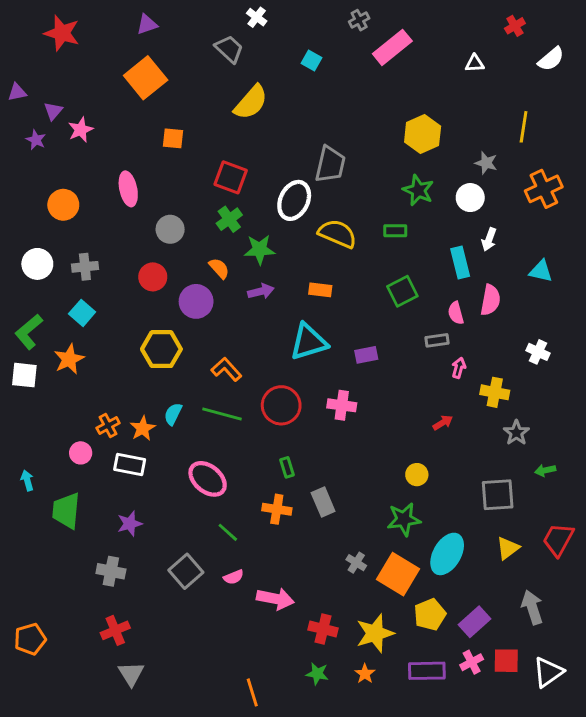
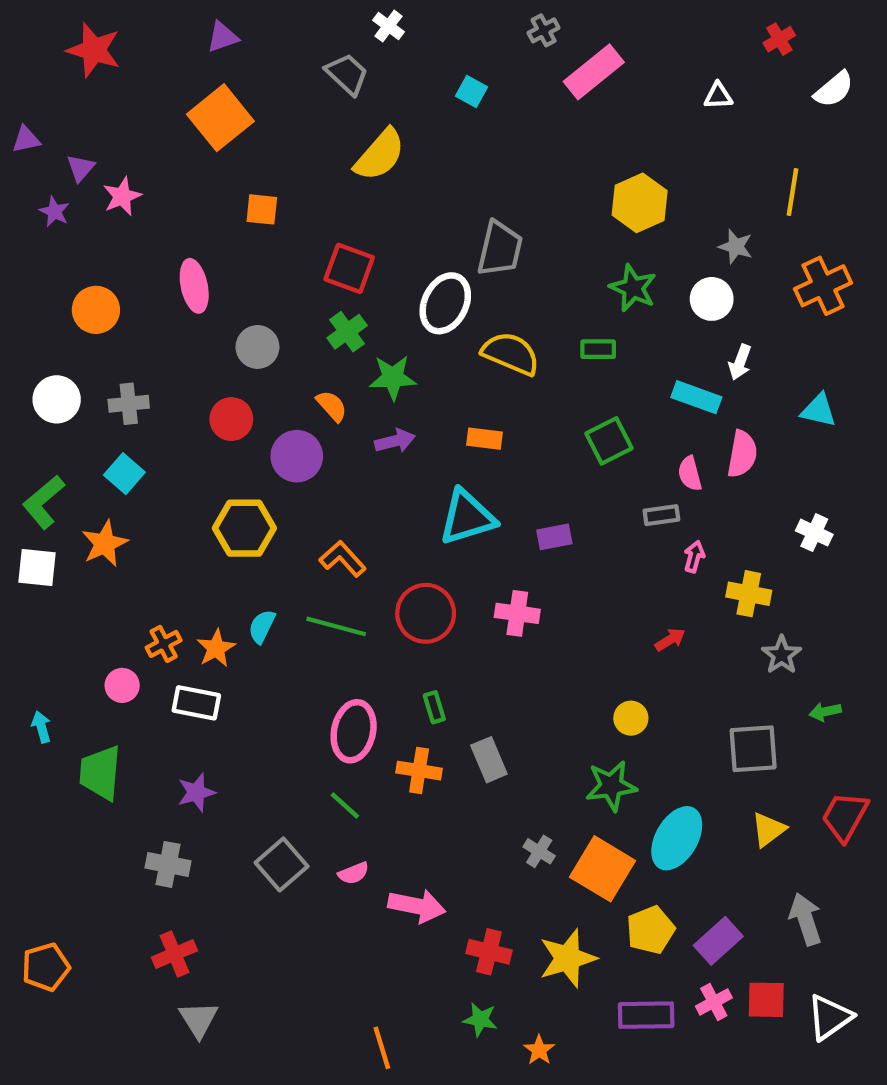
cyan rectangle: (460, 262) -> (696, 397), turned -56
pink ellipse: (208, 479) -> (354, 731), moved, turned 63
orange star: (365, 674) -> (539, 1050), moved

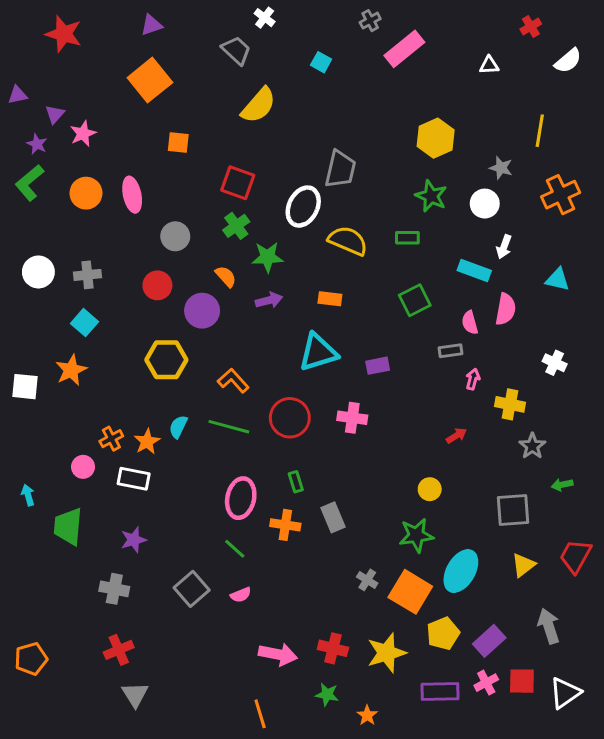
orange circle: (96, 310) -> (86, 193), moved
green L-shape: (44, 502) -> (29, 183), moved
pink arrow: (417, 906) -> (278, 654), moved

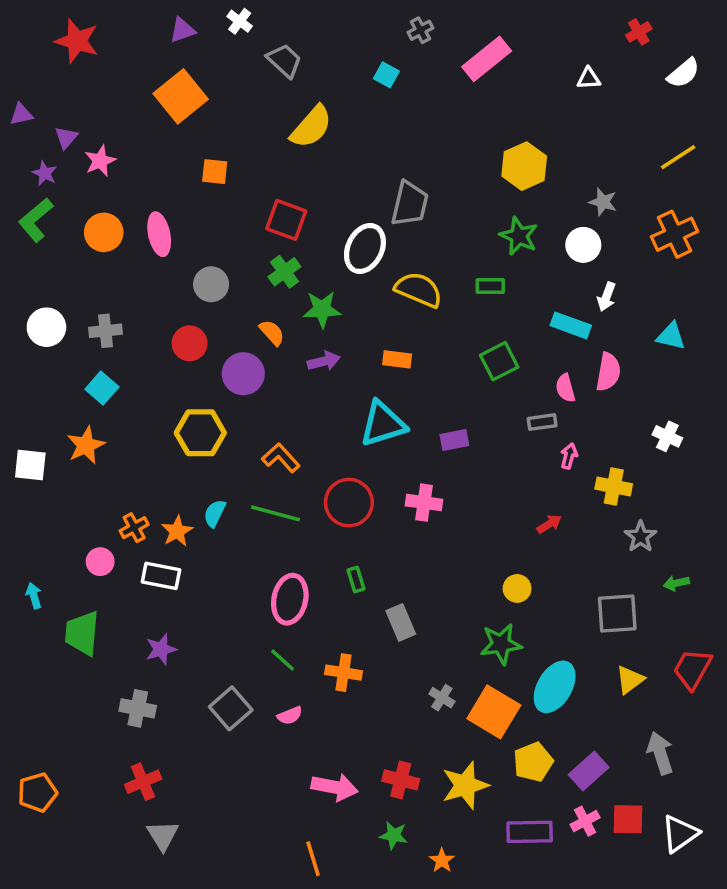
white cross: (265, 18) -> (240, 21), moved
gray cross: (370, 21) -> (420, 30), moved
yellow line: (540, 131) -> (678, 157), moved, turned 48
orange cross: (285, 525) -> (343, 673), moved

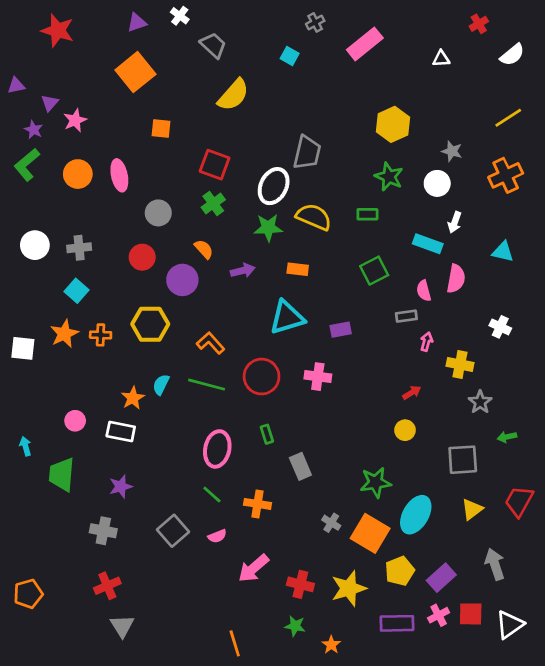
green star: (322, 309) -> (268, 228), moved
orange cross: (134, 528) -> (101, 335), moved, turned 30
yellow circle: (517, 588) -> (405, 430), moved
pink arrow: (335, 787) -> (253, 568), moved, turned 128

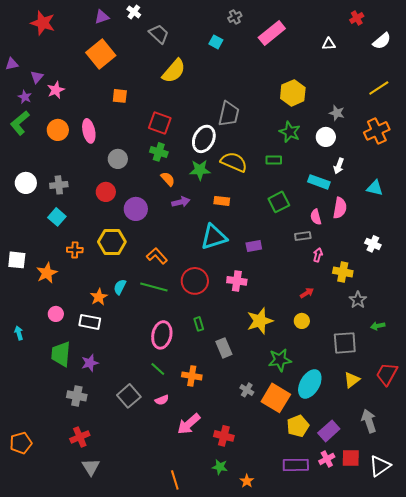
green cross: (213, 204) -> (159, 152), turned -36
orange semicircle: (204, 249) -> (168, 179), moved
orange star: (64, 334) -> (47, 273), moved
green trapezoid: (62, 474) -> (61, 354), moved
yellow star: (349, 588) -> (260, 321), moved

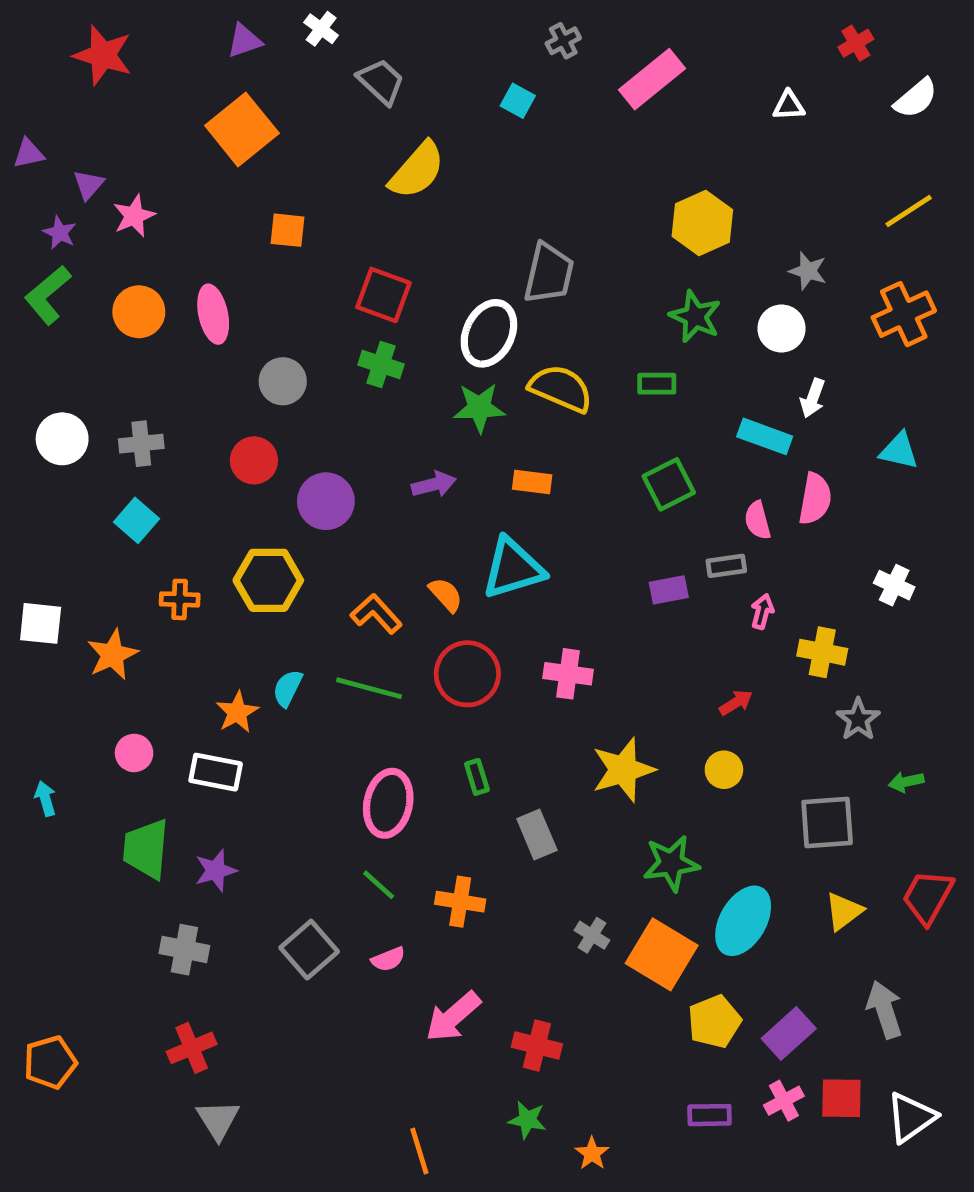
orange semicircle: (168, 179) -> (446, 595), moved
purple rectangle: (254, 246) -> (669, 590), moved
purple rectangle: (296, 465) -> (710, 1115), size x0.7

